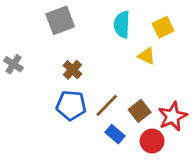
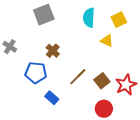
blue pentagon: (71, 105) -> (36, 73), moved
blue rectangle: (115, 134) -> (52, 98), moved
red circle: (152, 141) -> (104, 109), moved

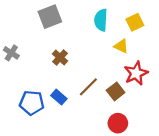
blue pentagon: (36, 73) -> (32, 103), moved
red star: (126, 85) -> (136, 73), moved
blue rectangle: (52, 98) -> (59, 97), moved

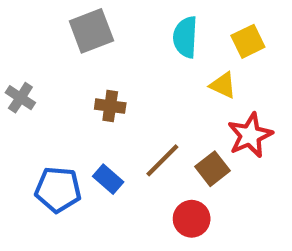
brown cross: (60, 57) -> (110, 106), turned -35
red circle: (118, 123) -> (192, 219), moved

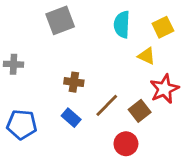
gray cross: (20, 98) -> (14, 64), turned -30
brown cross: (110, 106) -> (74, 82), moved
blue pentagon: (58, 190) -> (22, 125), moved

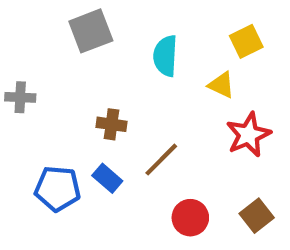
cyan semicircle: (122, 24) -> (165, 56), moved
brown square: (140, 111) -> (257, 216), moved
blue pentagon: (22, 125) -> (58, 189), moved

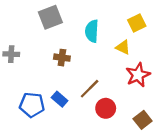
brown cross: (112, 124) -> (62, 58), moved
red circle: (190, 218) -> (106, 108), moved

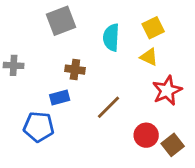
yellow square: (137, 23) -> (153, 28), moved
blue rectangle: (60, 99) -> (60, 97), moved, turned -56
red circle: (106, 108) -> (146, 135), moved

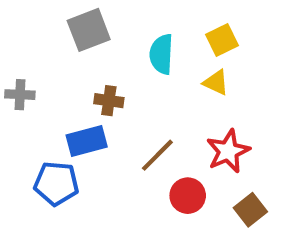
red star: (167, 91) -> (228, 151), moved
blue rectangle: (60, 97) -> (87, 141), size x1.4
red circle: (146, 135) -> (188, 196), moved

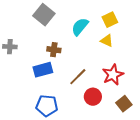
gray square: (89, 30) -> (44, 15), turned -30
cyan semicircle: (161, 54) -> (80, 27), turned 36
blue pentagon: (56, 183) -> (47, 106), moved

